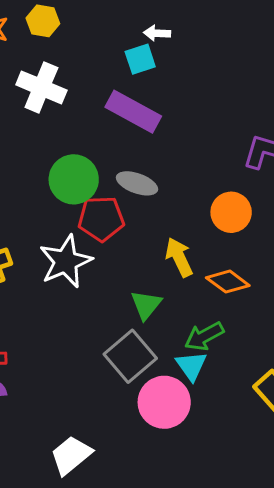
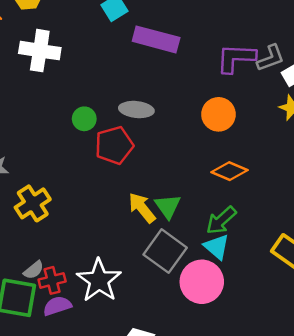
purple rectangle: (133, 112) -> (156, 39), moved
green circle: (74, 179) -> (84, 119), size x0.6
yellow arrow: (179, 257) -> (142, 208), moved
white star: (66, 261) -> (99, 280), moved

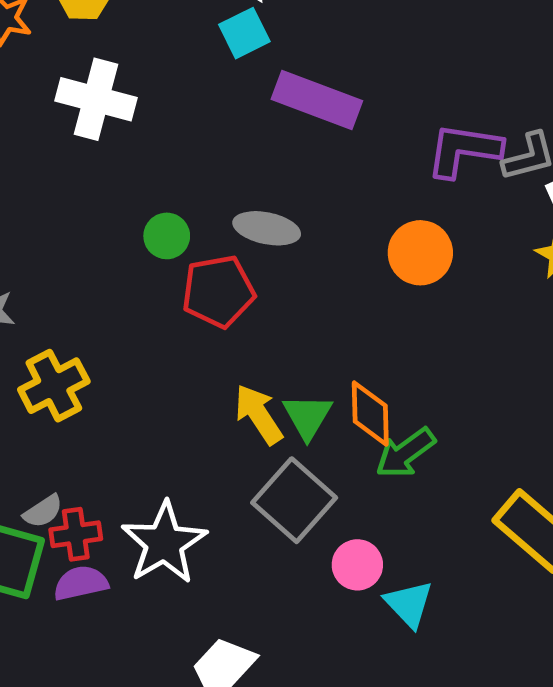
orange diamond: (230, 171) -> (370, 414), moved, turned 60
cyan triangle: (217, 247) -> (409, 604), moved
pink circle: (202, 282) -> (357, 565), size x0.6

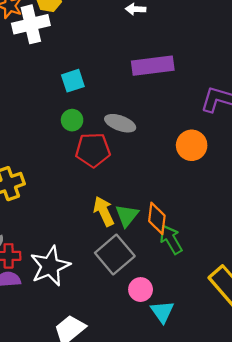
cyan square: (244, 33) -> (73, 81), moved
white cross: (96, 99) -> (31, 24), moved, turned -36
purple rectangle: (317, 100) -> (153, 66), turned -36
green arrow: (405, 453) -> (171, 240), turned 88

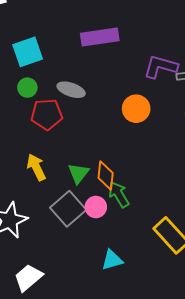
cyan square: (73, 81) -> (28, 52), size x1.4
yellow arrow: (104, 211) -> (36, 167), moved
pink circle: (141, 290) -> (96, 207), moved
cyan triangle: (162, 312) -> (112, 260), turned 50

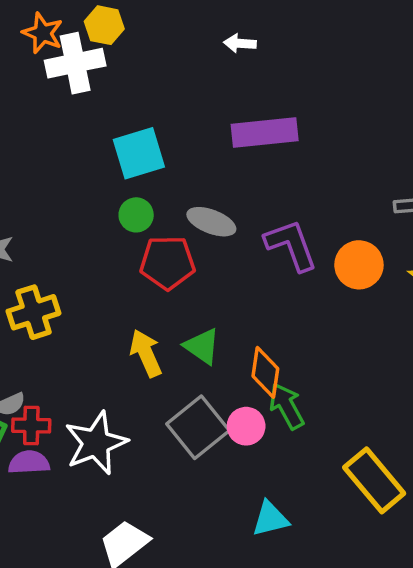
purple L-shape: (161, 67) -> (291, 245), moved, turned 52
orange circle: (136, 109) -> (359, 265), moved
green triangle: (78, 173) -> (202, 346), moved, turned -35

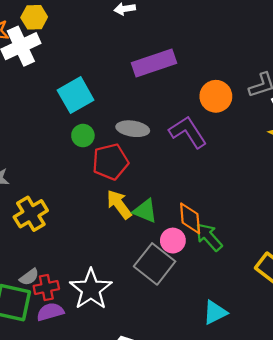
orange circle: (359, 265) -> (216, 96), moved
yellow arrow: (146, 353) -> (119, 204), moved
pink circle: (246, 426) -> (173, 241), moved

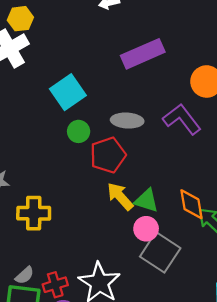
yellow cross: (31, 214) -> (34, 213), turned 36
pink circle: (173, 241) -> (146, 229), moved
gray semicircle: (29, 277) -> (25, 275), moved

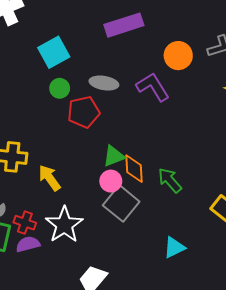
yellow arrow: (120, 196) -> (50, 178), moved
green triangle: (146, 201) -> (114, 156), turned -45
orange diamond: (191, 204) -> (134, 169), moved
red cross: (55, 285) -> (25, 223), turned 30

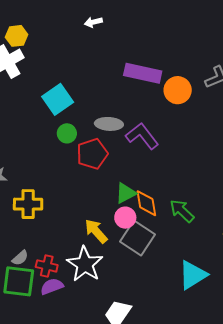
purple rectangle: (124, 25) -> (143, 73), moved, turned 36
purple L-shape: (153, 87) -> (142, 136), moved
yellow arrow: (50, 178) -> (96, 231), moved
cyan triangle: (174, 247) -> (193, 275), size x1.4

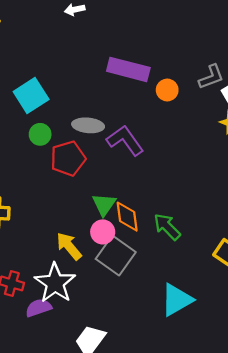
orange circle: (178, 90) -> (167, 90), size x0.7
green triangle: (126, 193) -> (104, 204), turned -30
purple semicircle: (52, 286) -> (39, 308), moved

